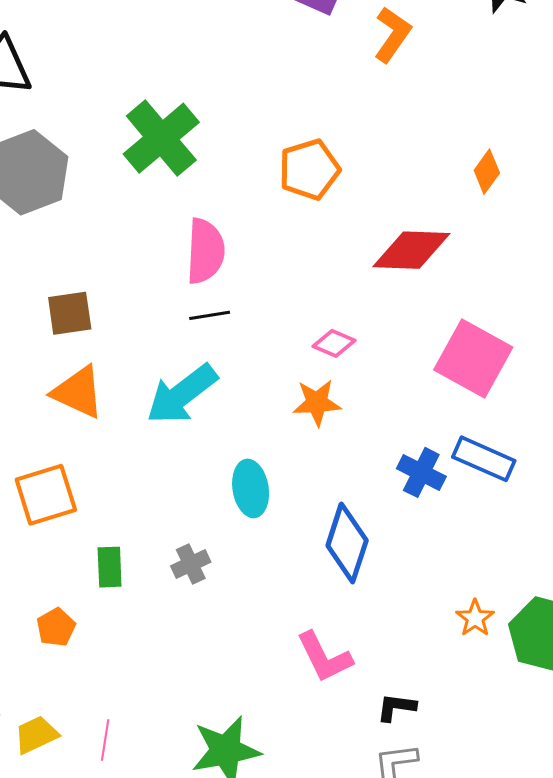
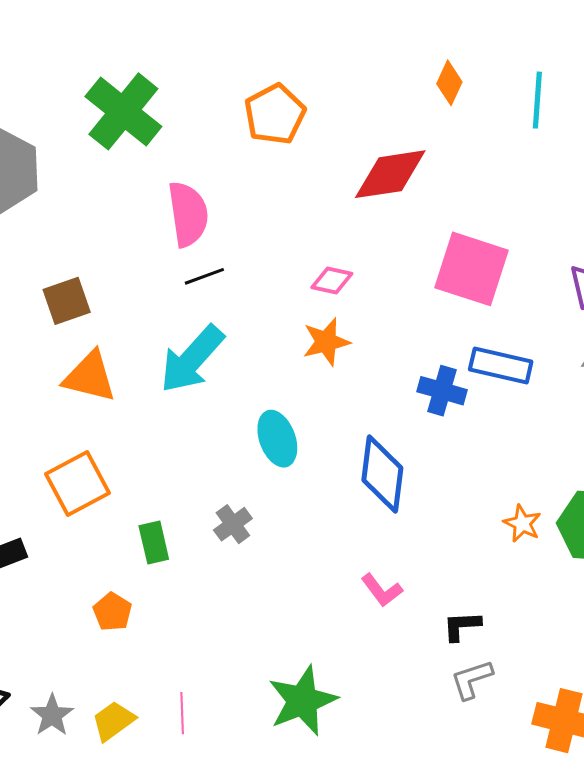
pink L-shape: (324, 657) -> (382, 590), size x0.7

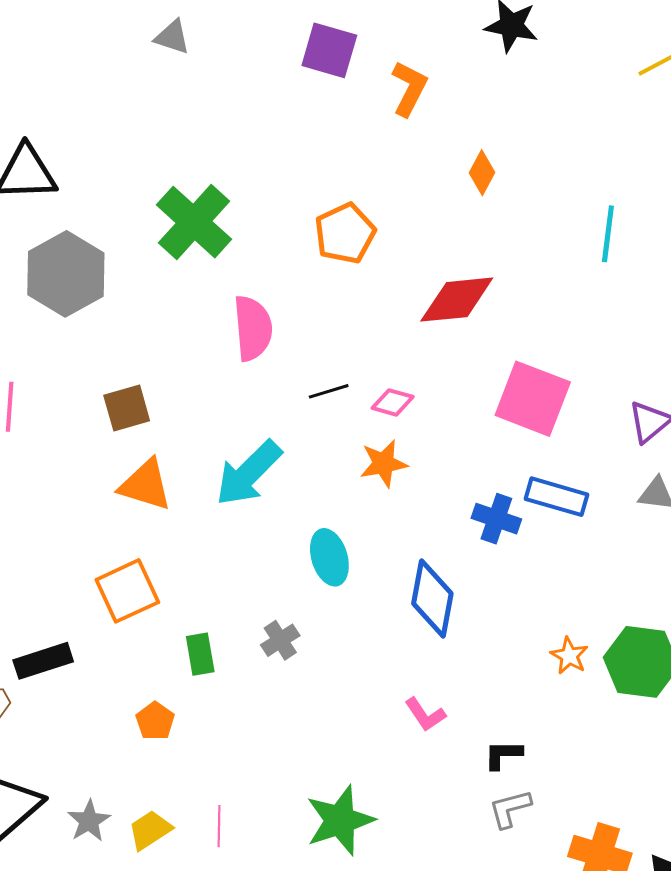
orange diamond: (449, 83) -> (482, 173), moved
black line: (204, 276) -> (329, 391), moved

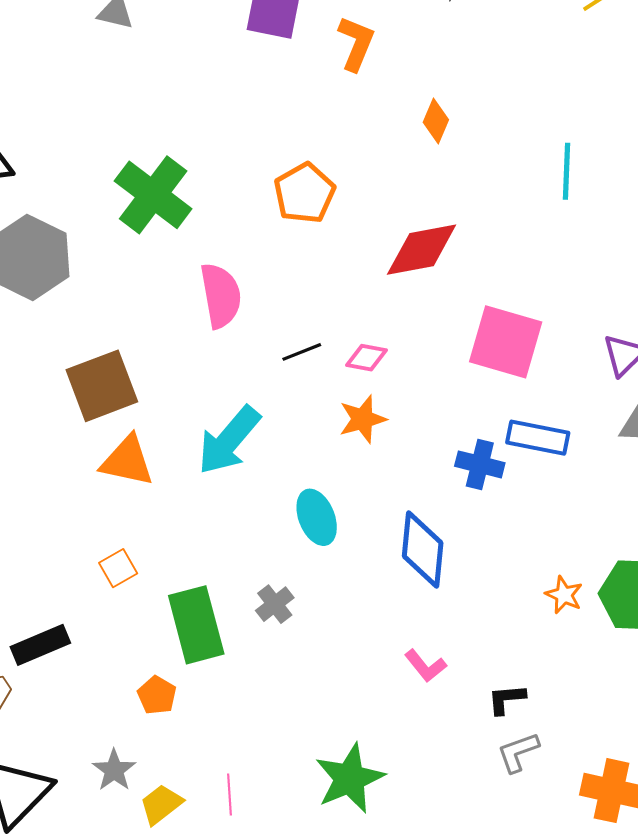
brown square: (127, 408) -> (102, 386), size x1.5
orange square: (127, 591) -> (118, 568), size x0.6
green rectangle: (200, 654) -> (196, 625), size x1.8
gray star: (89, 821) -> (114, 770), moved

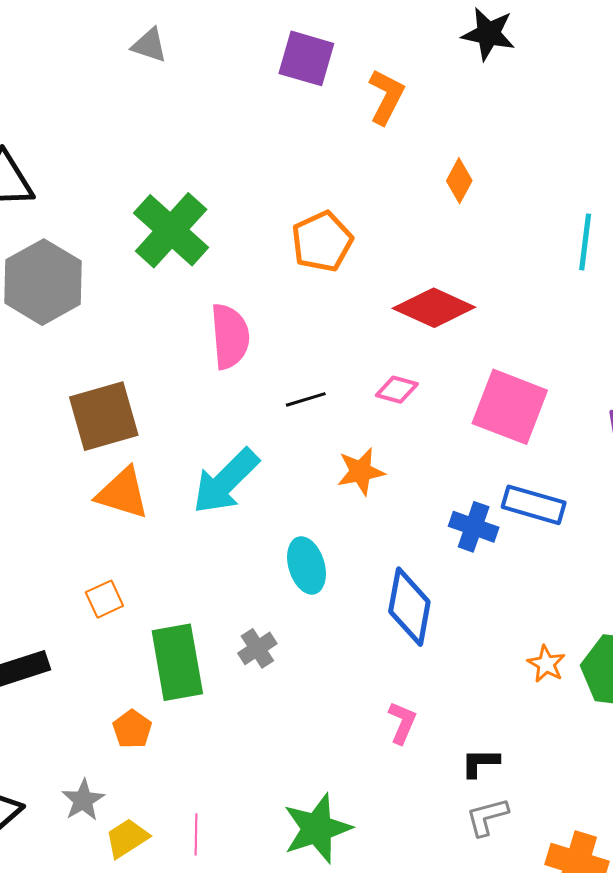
red diamond: (422, 250) -> (434, 308), turned 30
pink diamond: (366, 358) -> (397, 390), moved
pink L-shape: (425, 666) -> (402, 723), turned -123

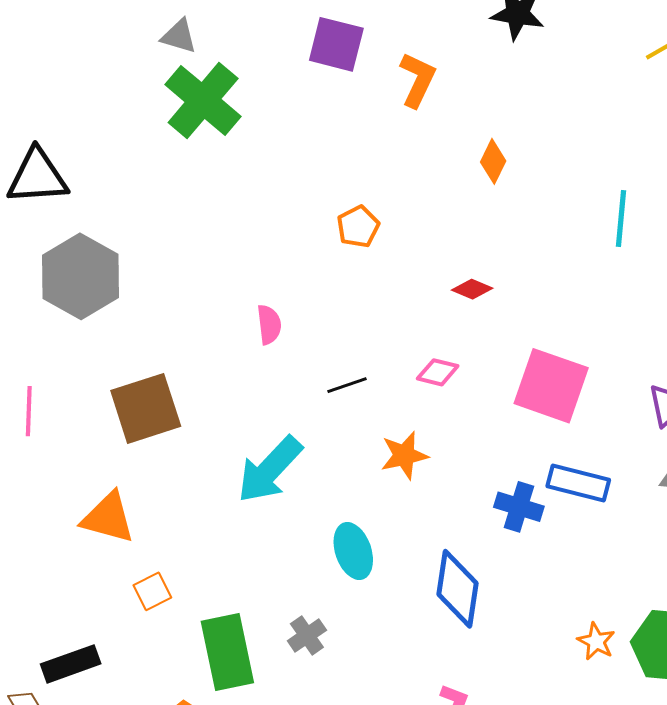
green cross: (171, 230) -> (203, 101), moved
orange pentagon: (322, 241) -> (358, 227), size x0.7
red diamond: (434, 308) -> (472, 289), size x0.5
pink semicircle: (230, 336) -> (269, 325), size x0.6
orange triangle: (123, 493) -> (108, 518), moved

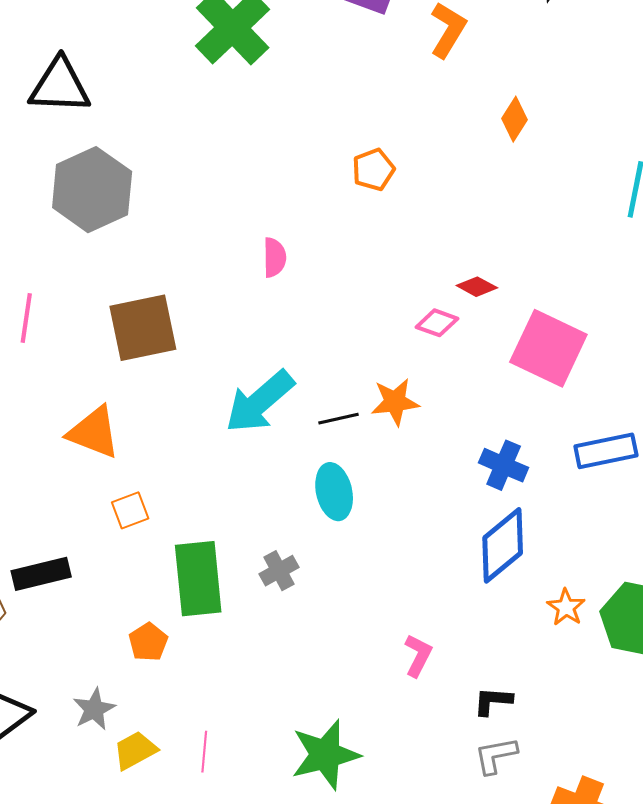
red diamond: (472, 289) -> (477, 287), moved
black line: (347, 385) -> (339, 419), moved
blue rectangle: (578, 483) -> (606, 451), moved, turned -32
blue diamond: (458, 589) -> (503, 545), moved, turned 36

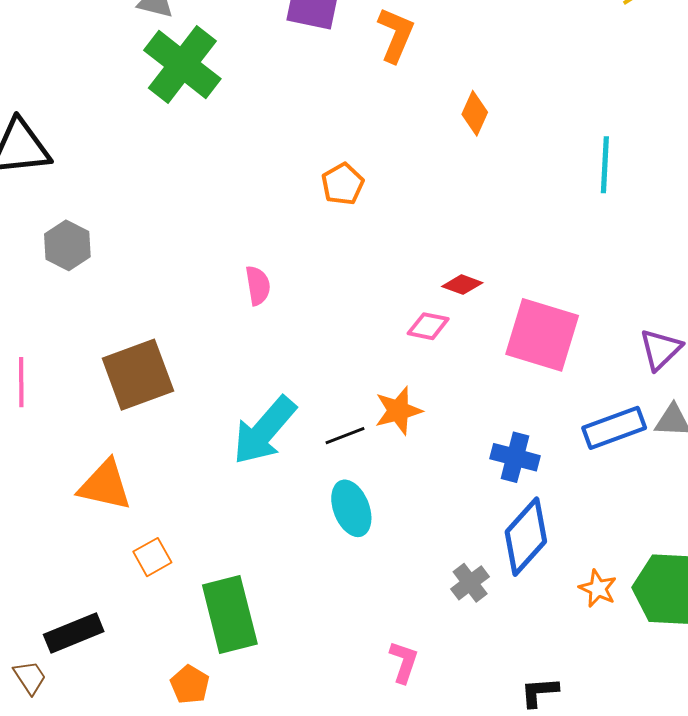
gray hexagon: (92, 190) -> (67, 245), size x0.6
gray cross: (279, 571) -> (470, 583), moved
pink L-shape: (418, 655) -> (404, 662), moved

